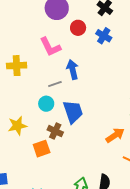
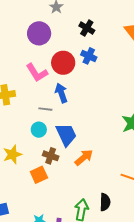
red circle: (78, 28) -> (63, 63), moved, size x1.5
gray line: (55, 84) -> (45, 109), turned 32
orange arrow: (115, 135) -> (84, 158), moved

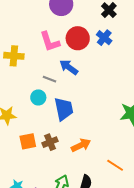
blue arrow: (61, 93) -> (69, 67), turned -48
brown cross: (51, 156) -> (50, 142), moved, turned 35
orange arrow: (84, 158) -> (81, 145), moved

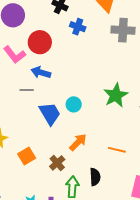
blue cross: (104, 38) -> (78, 27), moved
cyan circle: (38, 97) -> (74, 104), moved
brown cross: (50, 142) -> (57, 163), moved

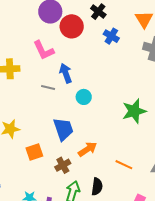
red circle: (40, 42) -> (72, 26), moved
blue arrow: (41, 72) -> (66, 73), turned 42
cyan circle: (74, 104) -> (84, 97), moved
blue trapezoid: (50, 114) -> (63, 129), moved

